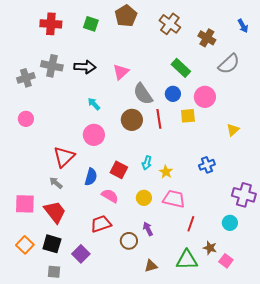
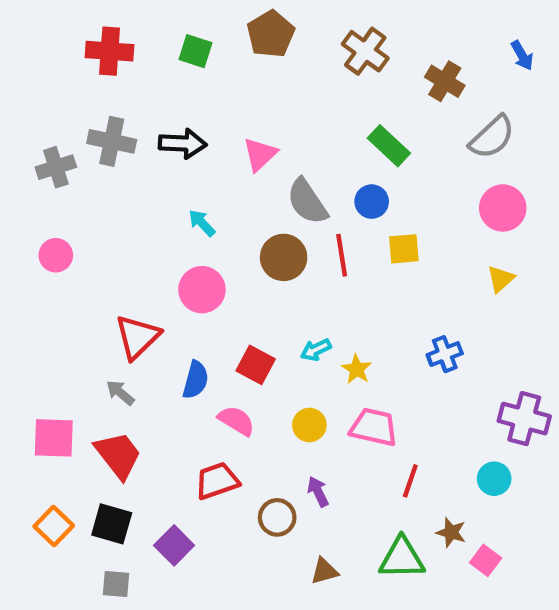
pink circle: (205, 97) -> (503, 208), moved
cyan arrow: (147, 163) -> (316, 350), turned 48

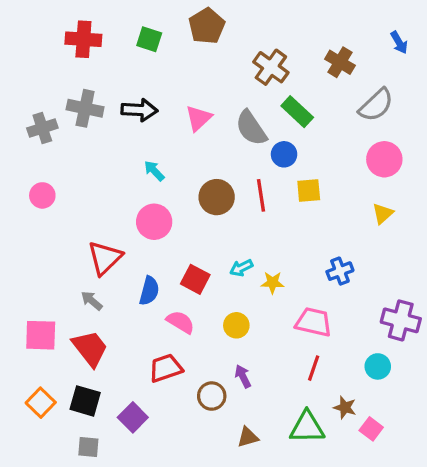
brown cross: (365, 51) -> (271, 67), moved
gray semicircle: (307, 202) -> (251, 128), moved
yellow star: (357, 369) -> (273, 283), turned -30
pink trapezoid: (374, 427) -> (314, 322), moved

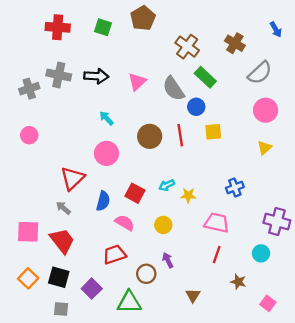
green triangle: (307, 427) -> (129, 302), moved
pink square: (371, 429) -> (268, 303), moved
brown triangle: (248, 437) -> (193, 295), moved, turned -42

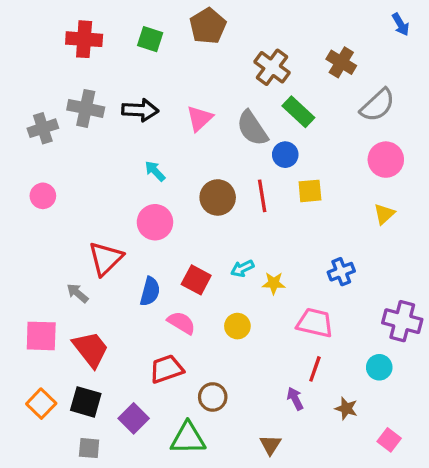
blue arrow: (276, 30) -> (401, 24), moved
gray arrow: (63, 208) -> (77, 293), moved
purple arrow: (168, 260) -> (295, 399), moved
brown triangle: (193, 295) -> (270, 445), moved

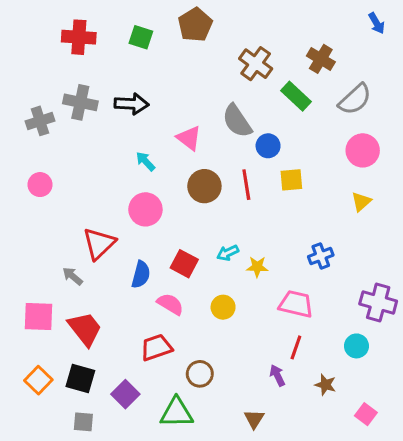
green rectangle: (298, 112) -> (296, 96), moved
pink triangle: (199, 118) -> (189, 138), moved, turned -40

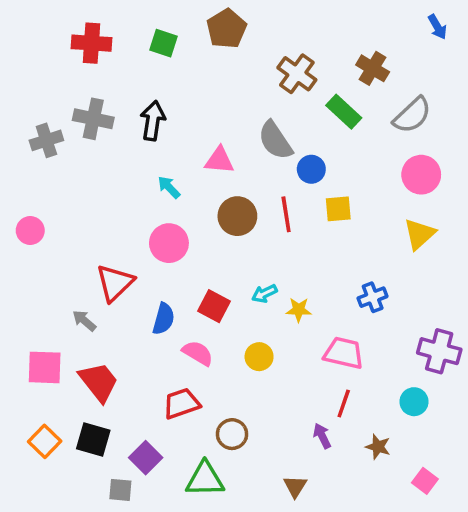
black arrow: (132, 104) -> (153, 121), turned -84
pink triangle: (189, 138) -> (219, 160), turned -32
pink circle: (40, 185) -> (30, 231), moved
yellow triangle: (361, 202) -> (419, 234), size x1.4
gray square: (83, 422) -> (120, 490), moved

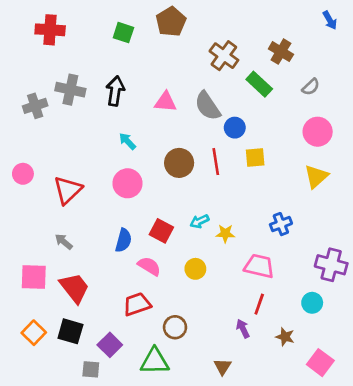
red cross: (91, 43) -> (50, 30), moved
gray semicircle: (412, 115) -> (311, 87), size x0.6
pink triangle: (219, 160) -> (166, 102), moved
red triangle: (115, 283) -> (68, 190), moved
pink square: (425, 481) -> (320, 363), size x1.4

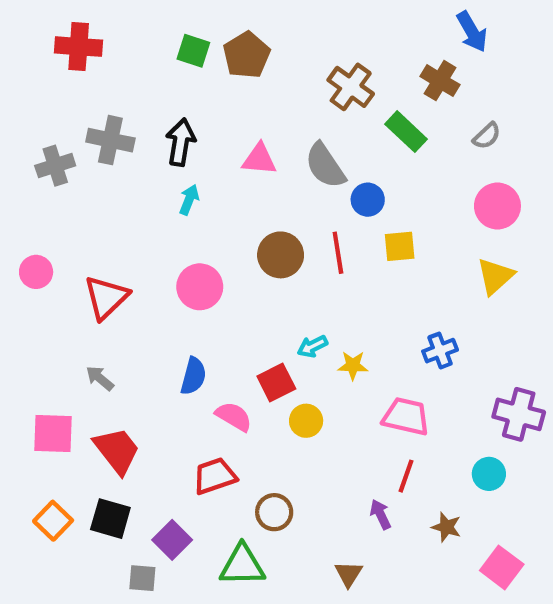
blue arrow: (330, 20) -> (472, 32), moved, size x1.4
brown pentagon: (171, 22) -> (247, 55), moved
cyan arrow: (127, 141) -> (189, 200), moved, turned 66
red square: (161, 231) -> (276, 382), moved, turned 35

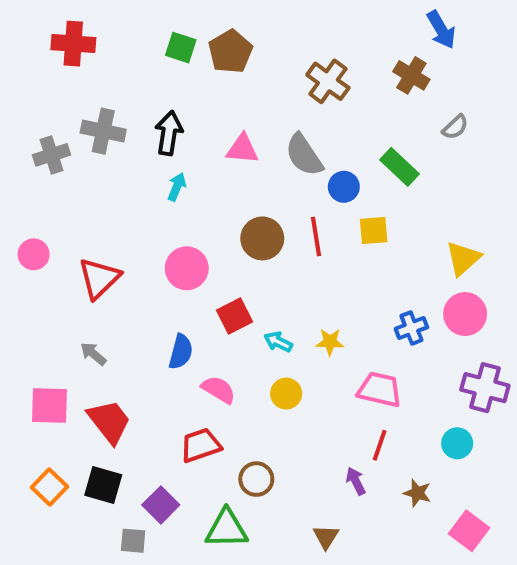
green rectangle: (406, 132) -> (399, 167), moved
pink circle: (497, 206) -> (465, 314), moved
cyan arrow: (312, 346) -> (278, 342), moved, turned 52
red square: (276, 382) -> (234, 316), moved

